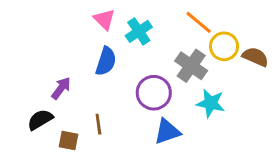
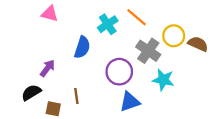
pink triangle: (104, 19) -> (50, 14), moved, turned -30
orange line: (199, 22) -> (137, 17), moved

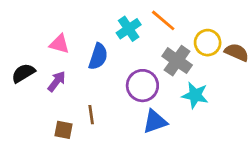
pink triangle: (50, 14) -> (59, 44), moved
black semicircle: (31, 92) -> (23, 73), moved

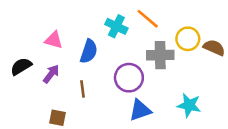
cyan cross: (129, 29) -> (116, 26), turned -30
gray cross: (177, 61) -> (160, 55), turned -36
cyan star: (195, 95) -> (189, 105), moved
brown line: (91, 115) -> (83, 89), moved

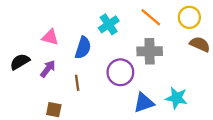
orange line: (148, 19) -> (151, 17), moved
cyan cross: (116, 26) -> (109, 24), turned 30
yellow circle: (188, 39) -> (189, 17), moved
blue triangle: (140, 110) -> (144, 103), moved

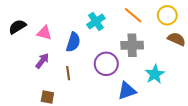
black semicircle: (20, 62) -> (17, 27), moved
cyan star: (176, 98) -> (155, 74), moved, turned 30

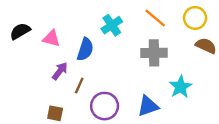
purple arrow: (42, 61) -> (60, 71), moved
purple circle: (106, 64) -> (105, 106), moved
brown line: (68, 73) -> (79, 86), turned 32

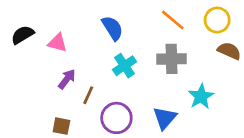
cyan cross: (112, 25) -> (125, 66), moved
blue semicircle: (85, 49) -> (112, 28), moved, turned -50
blue triangle: (148, 106) -> (165, 118), turned -30

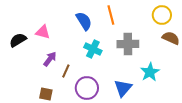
orange line: (173, 20) -> (111, 15), moved, turned 36
black semicircle: (23, 35) -> (18, 40), moved
cyan cross: (125, 66) -> (93, 49), turned -30

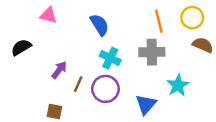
orange line: (111, 15) -> (159, 21), moved
pink triangle: (43, 32) -> (48, 15), moved
purple circle: (87, 88) -> (105, 89), moved

